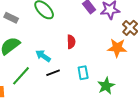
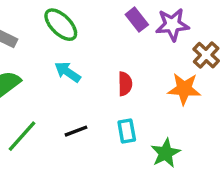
red semicircle: (71, 42) -> (125, 84), moved
cyan arrow: (43, 56) -> (68, 72), moved

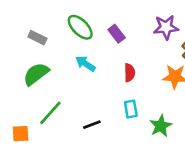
purple rectangle: (137, 20) -> (117, 34), moved
black line: (76, 131) -> (92, 125), moved

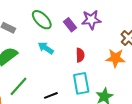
purple star: (166, 27) -> (91, 20), moved
cyan rectangle: (131, 109) -> (81, 83), size x1.5

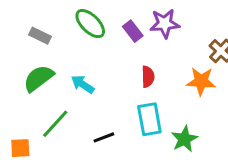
cyan arrow: (46, 48) -> (83, 84), moved

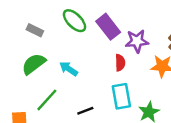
purple star: (165, 24) -> (137, 41), moved
purple rectangle: (133, 31) -> (108, 27), size x1.5

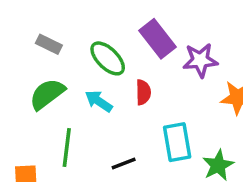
green ellipse: (74, 21) -> (108, 58), moved
red semicircle: (120, 63) -> (143, 92), moved
green line: (47, 100) -> (67, 147), turned -35

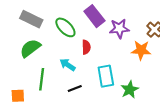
gray rectangle: (49, 44) -> (31, 19), size x1.5
cyan arrow: (99, 101) -> (68, 65), moved

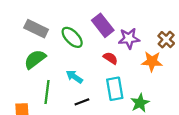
red semicircle: (86, 47) -> (110, 58), moved, turned -56

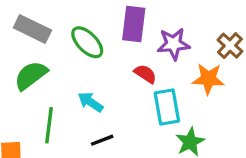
purple rectangle: (103, 25) -> (134, 24), turned 45
cyan rectangle: (115, 89) -> (167, 107), moved

